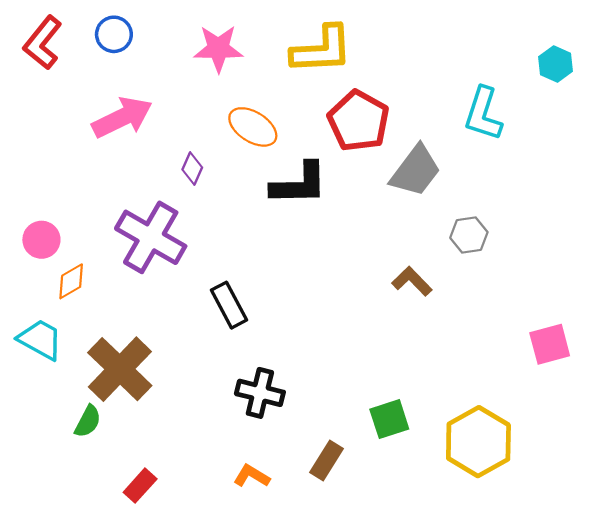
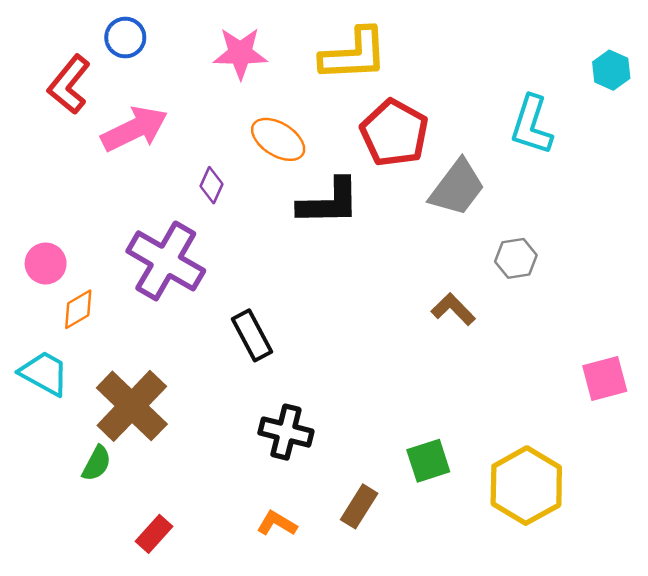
red L-shape: (43, 43) -> (69, 85), moved

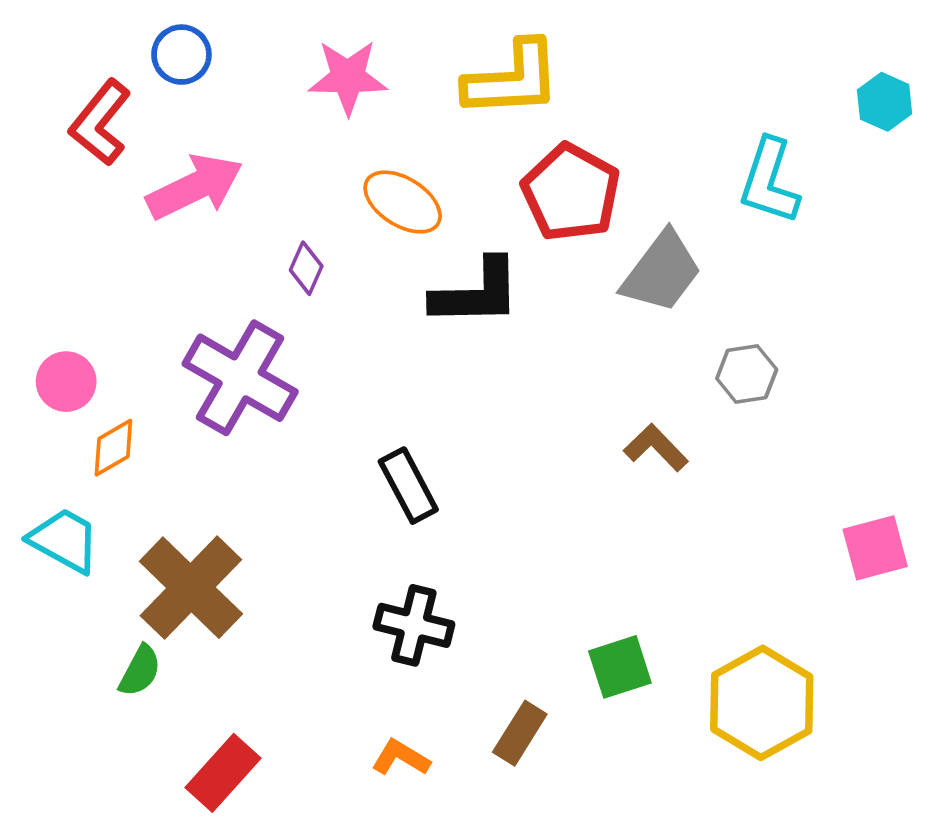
black rectangle: (252, 335) -> (408, 486), moved
red rectangle: (154, 534) -> (223, 773), size x1.4

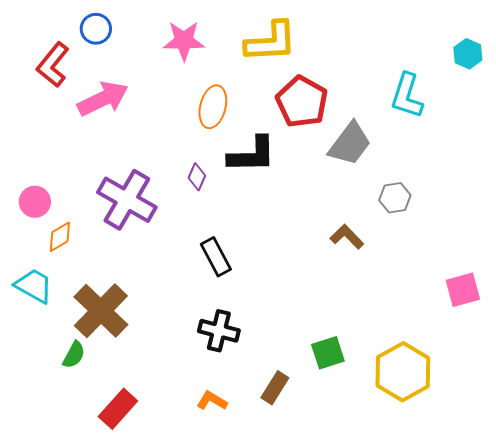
orange ellipse: (403, 202) -> (213, 107), turned 72
purple diamond: (306, 268) -> (197, 177), moved

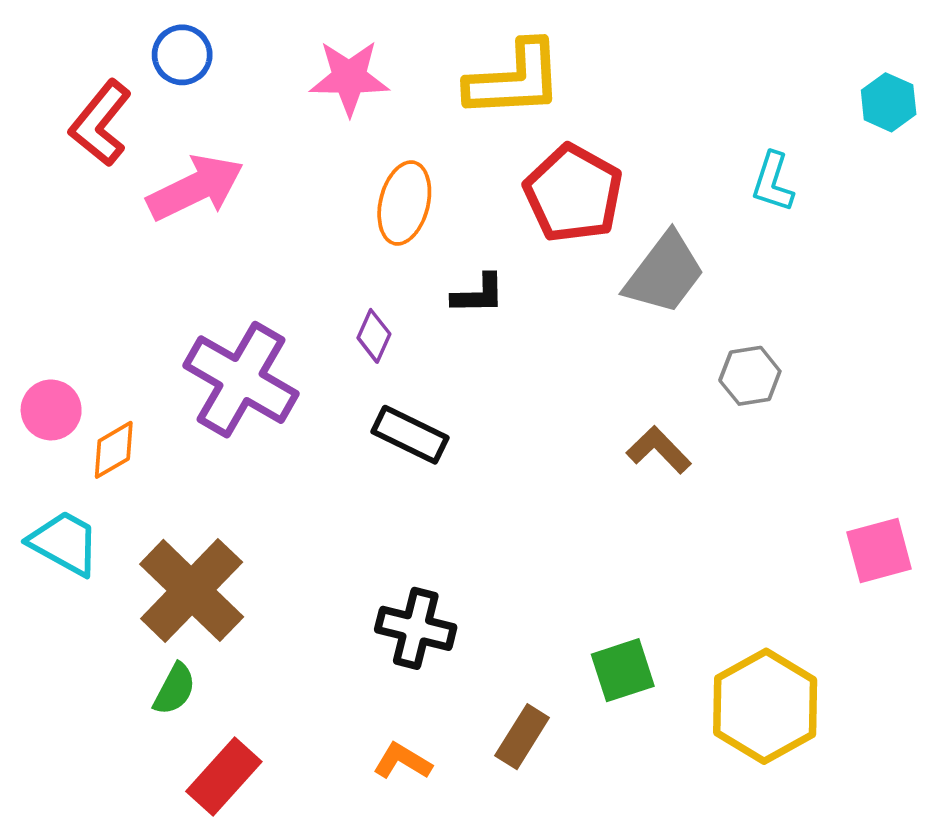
cyan L-shape: (407, 96) -> (773, 182), size x0.7
black L-shape: (252, 155) -> (478, 294), size x0.6
pink circle: (35, 202) -> (51, 410), moved
black rectangle: (216, 257) -> (410, 435), moved, turned -36
green semicircle: (74, 355) -> (175, 689), moved

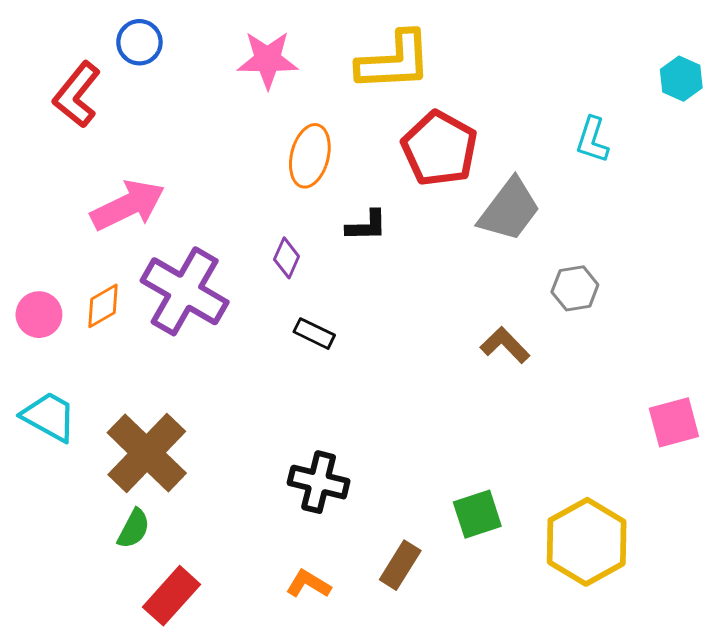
pink arrow: (195, 188) -> (128, 205), moved
black rectangle: (410, 435) -> (314, 334), size x0.7
orange diamond: (114, 450) -> (103, 306), moved

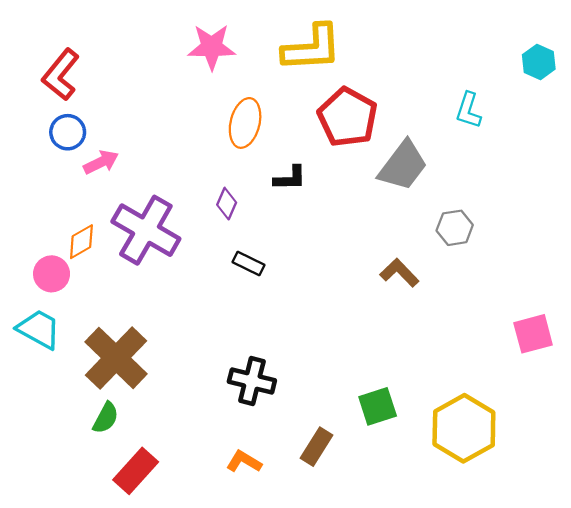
blue circle: (139, 42) -> (68, 132), moved
pink arrow: (128, 205) -> (101, 162), size x0.6
pink circle: (39, 315) -> (52, 274), moved

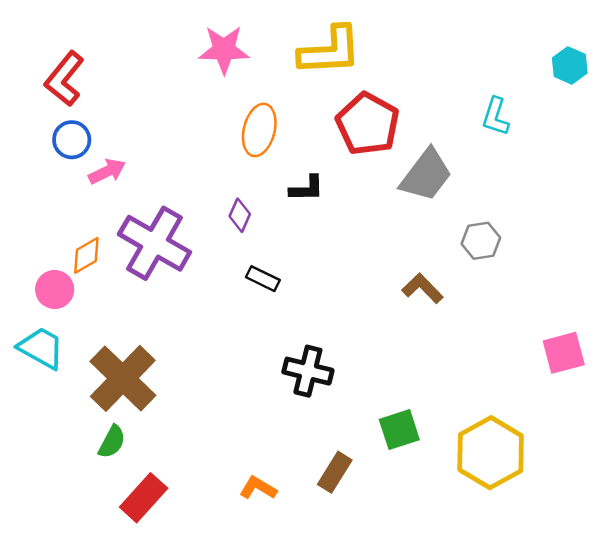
black cross: (252, 381) -> (308, 371), moved

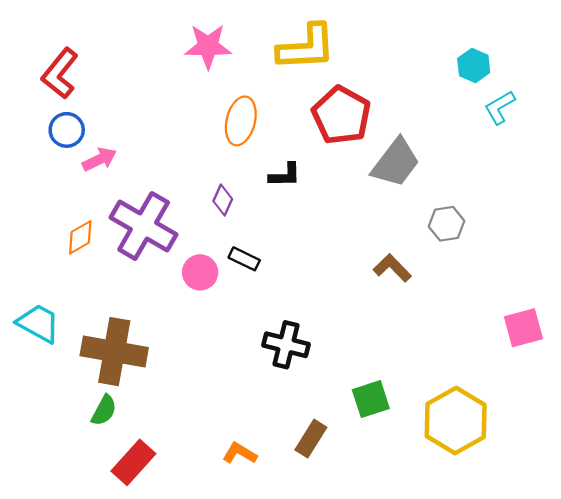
cyan hexagon: (570, 65) -> (474, 65), moved
cyan L-shape: (495, 117) -> (500, 107), moved, turned 42
pink circle: (55, 290) -> (200, 272), moved
brown cross: (123, 378) -> (114, 352), turned -34

